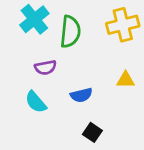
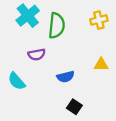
yellow cross: (123, 25) -> (99, 20), size x0.7
cyan semicircle: (36, 102) -> (17, 81), moved

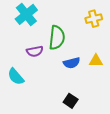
green semicircle: (57, 26) -> (57, 38), moved
blue semicircle: (66, 77) -> (72, 63), moved

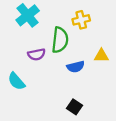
yellow cross: (94, 19) -> (81, 20), moved
yellow triangle: (96, 61) -> (101, 56), moved

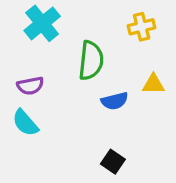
yellow cross: (81, 20) -> (142, 27), moved
purple semicircle: (37, 54) -> (30, 86), moved

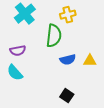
yellow cross: (142, 27) -> (68, 15), moved
yellow triangle: (153, 84) -> (90, 61), moved

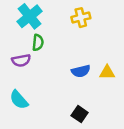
green semicircle: (54, 36) -> (38, 43), moved, size x0.6
cyan semicircle: (15, 73) -> (19, 100), moved

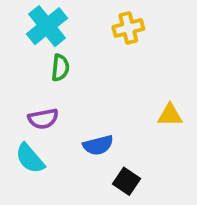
purple semicircle: (21, 60) -> (43, 119), moved
blue semicircle: (81, 71) -> (98, 145), moved

